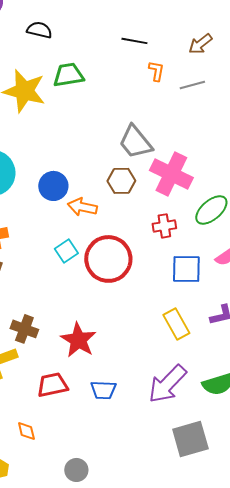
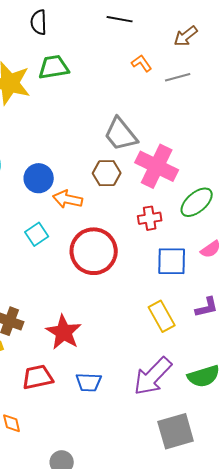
black semicircle: (39, 30) -> (39, 22), moved, turned -105
black line: (134, 41) -> (120, 19), moved
orange L-shape: (156, 71) -> (142, 63), turned -45
cyan square: (66, 251) -> (37, 234), moved

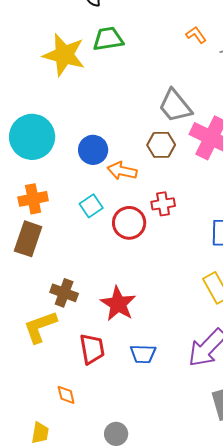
red cross: (150, 218) -> (163, 204), moved
red circle: (94, 251) -> (129, 223), moved, size x0.7
red trapezoid: (38, 377) -> (92, 349), turned 92

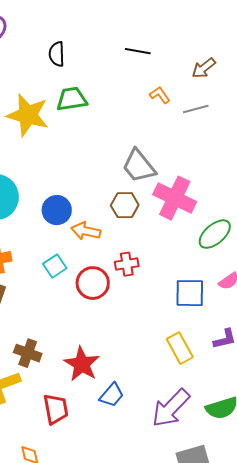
blue trapezoid: (143, 354) -> (112, 395), moved, turned -52

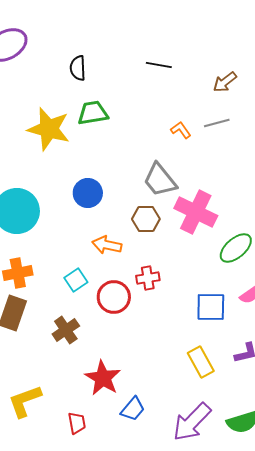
orange L-shape: (160, 95) -> (181, 130), moved
blue circle: (57, 210) -> (88, 193), moved
brown cross: (28, 353) -> (66, 330), moved, turned 36
red trapezoid: (56, 409) -> (77, 423), size x0.7

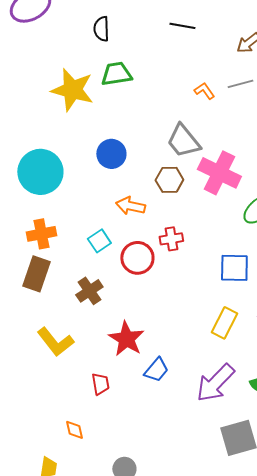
yellow rectangle: (201, 362) -> (224, 323), turned 56
yellow L-shape: (25, 401) -> (55, 342), moved, turned -108

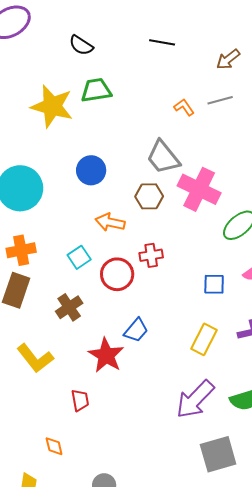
black semicircle: (101, 29) -> (81, 45), turned -55
blue square: (234, 268) -> (214, 284), size x0.7
blue trapezoid: (156, 370) -> (136, 330), moved

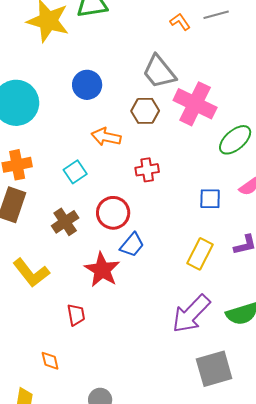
red circle: (117, 274) -> (113, 213), moved

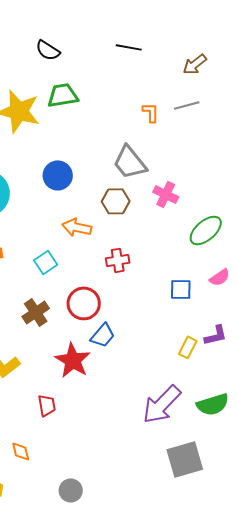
orange L-shape: (180, 22) -> (151, 112), turned 35
pink cross: (195, 104) -> (166, 194), size x0.6
yellow rectangle: (200, 254) -> (188, 347), moved, size x0.7

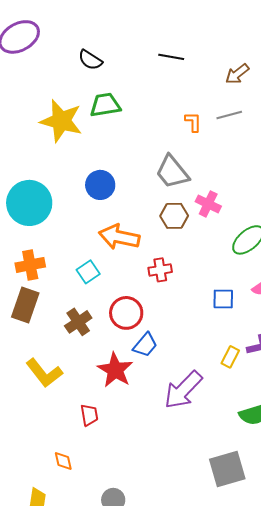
brown hexagon: (116, 201) -> (174, 216), moved
orange arrow: (77, 227) -> (119, 237), size x1.4
purple arrow: (162, 404) -> (183, 390), moved

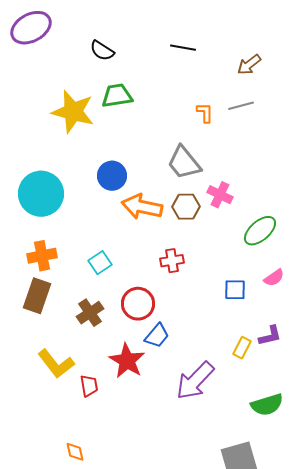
orange arrow: (119, 237) -> (142, 207), moved
red trapezoid: (89, 415) -> (89, 386), moved

